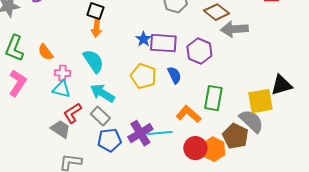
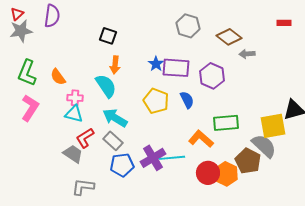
orange arrow: (96, 28) -> (115, 65), moved
gray arrow: (234, 29) -> (247, 54), size x0.6
green rectangle: (213, 98) -> (226, 123), turned 75

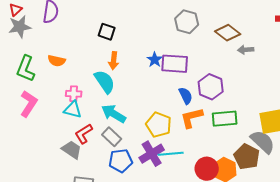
purple hexagon: (212, 76) -> (211, 87), moved
orange semicircle: (58, 77) -> (57, 61), moved, turned -42
yellow pentagon: (156, 101) -> (159, 125), moved
orange L-shape: (201, 139) -> (192, 118), moved, turned -55

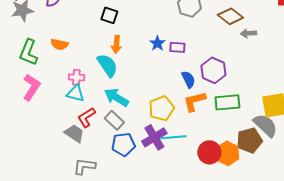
purple rectangle: (175, 64) -> (177, 47), size x0.6
yellow pentagon: (159, 125) -> (161, 108), turned 30
brown pentagon: (247, 157) -> (249, 140), turned 30

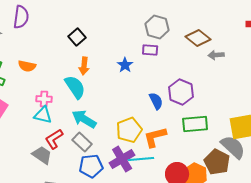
black square: (109, 15) -> (77, 37), turned 30
purple rectangle: (177, 47) -> (150, 50), moved
orange L-shape: (194, 101) -> (155, 137), moved
brown pentagon: (249, 140) -> (217, 162), turned -30

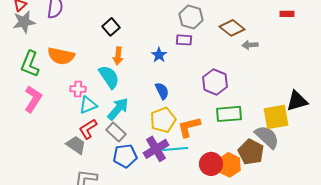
orange semicircle: (27, 66) -> (61, 56), size x1.5
blue semicircle: (156, 101) -> (162, 91), moved
cyan triangle: (43, 115) -> (88, 105), moved, turned -36
cyan arrow: (84, 119) -> (118, 109), turned 100

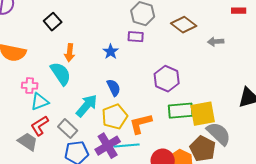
black square: (111, 27) -> (53, 22), moved
gray arrow: (250, 45) -> (216, 42), moved
cyan arrow: (118, 109) -> (87, 106), moved
yellow square: (276, 117) -> (203, 114), moved

